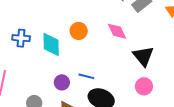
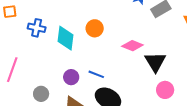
pink diamond: (117, 31) -> (132, 46), moved, turned -50
pink circle: (144, 86) -> (165, 90), moved

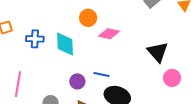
orange circle: (95, 28) -> (88, 18), moved
pink diamond: (132, 46) -> (109, 34), moved

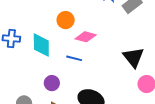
blue line: (102, 74) -> (74, 58), moved

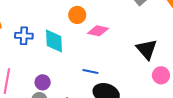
blue line: (74, 58) -> (90, 72), moved
purple circle: (52, 83) -> (43, 82), moved

